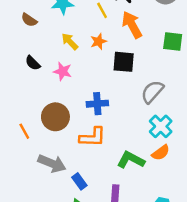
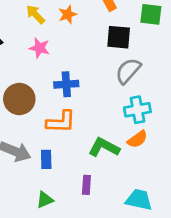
black square: (124, 62) -> (119, 37), moved
pink star: (63, 71) -> (39, 48), moved
cyan cross: (161, 126) -> (137, 110), turned 35
blue rectangle: (79, 181) -> (46, 159), moved, turned 35

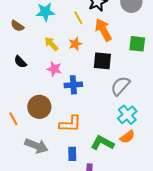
black square: (119, 37) -> (102, 61), moved
blue cross: (66, 84) -> (73, 85), moved
cyan cross: (137, 110) -> (127, 115), turned -30
blue rectangle: (46, 159) -> (72, 154), moved

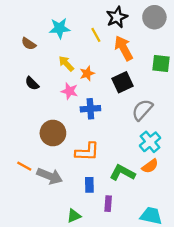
orange star: (75, 44) -> (87, 73), moved
black square: (102, 61) -> (122, 82), turned -30
orange line: (13, 119) -> (24, 166), moved, turned -32

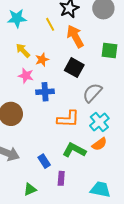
black square: (122, 82) -> (74, 68), turned -36
orange L-shape: (87, 152) -> (68, 119), moved
blue rectangle: (89, 185) -> (44, 161), turned -32

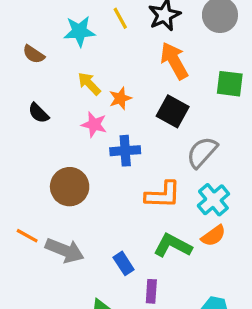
yellow line: (50, 24) -> (120, 18), moved

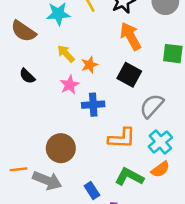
brown semicircle: (34, 54) -> (23, 31), size x1.5
pink star: (94, 125) -> (70, 85), turned 30
brown circle: (70, 187) -> (61, 148), moved
orange line: (27, 236) -> (18, 169), turned -35

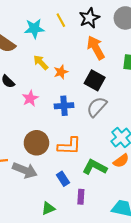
pink star: (70, 85) -> (30, 98), moved
gray semicircle: (152, 106) -> (97, 107), moved
orange L-shape: (122, 138) -> (69, 146), moved

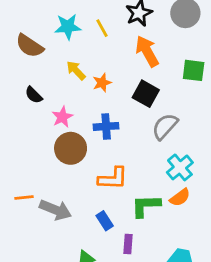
yellow line: (61, 20) -> (102, 28), moved
gray semicircle: (97, 107) -> (165, 126), moved
brown circle: (36, 143) -> (71, 148), moved
green L-shape: (95, 167) -> (146, 206), turned -30

